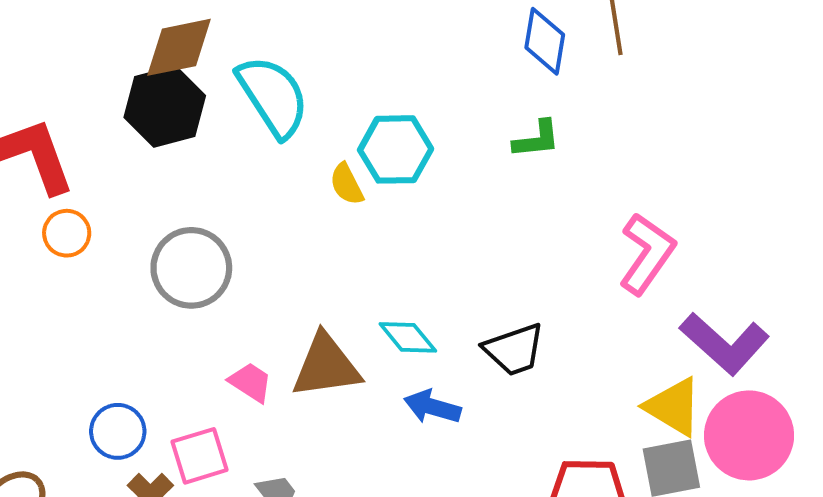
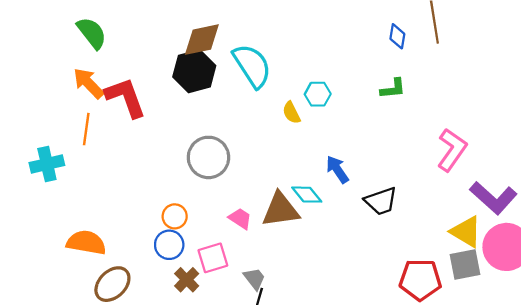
blue diamond: (545, 41) -> (397, 36), size x0.7
cyan hexagon: (396, 149) -> (318, 94), size x0.7
orange circle: (67, 233) -> (175, 216), moved
cyan diamond: (408, 337) -> (307, 195), moved
blue arrow: (432, 407) -> (337, 169), moved, turned 40

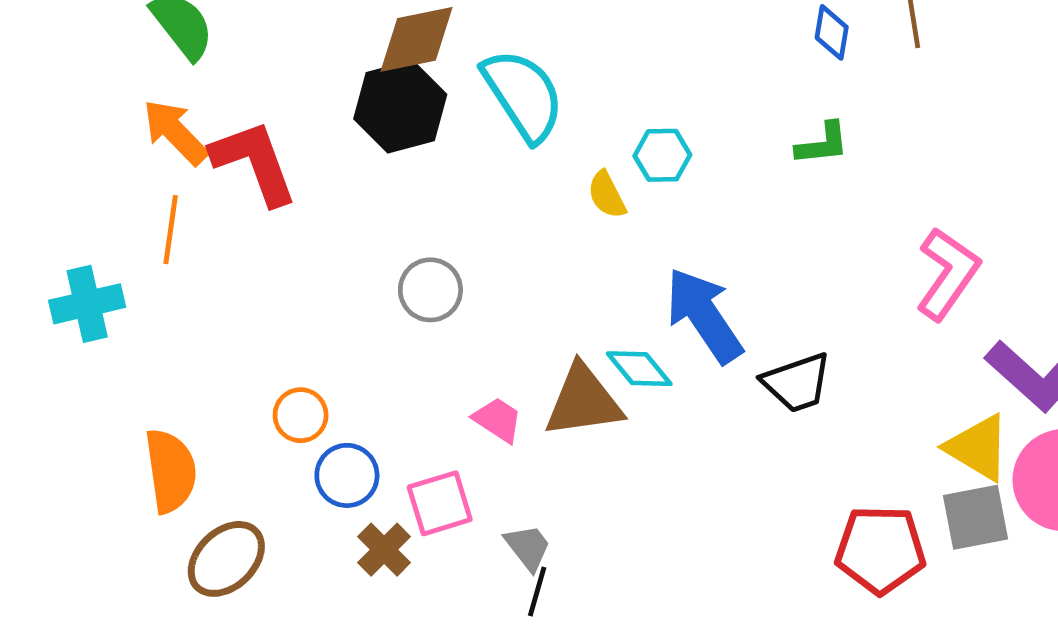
gray circle: (208, 157) -> (430, 290), size x0.7
blue arrow: (337, 169) -> (704, 315), size x1.6
orange circle: (175, 216) -> (301, 415), moved
orange semicircle: (86, 243) -> (171, 471), turned 72

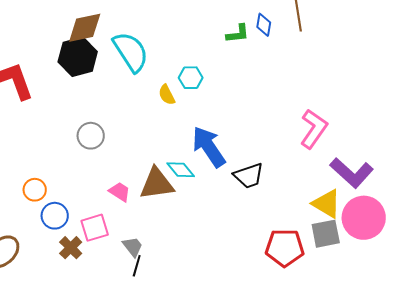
green L-shape: (822, 144) -> (238, 34), moved

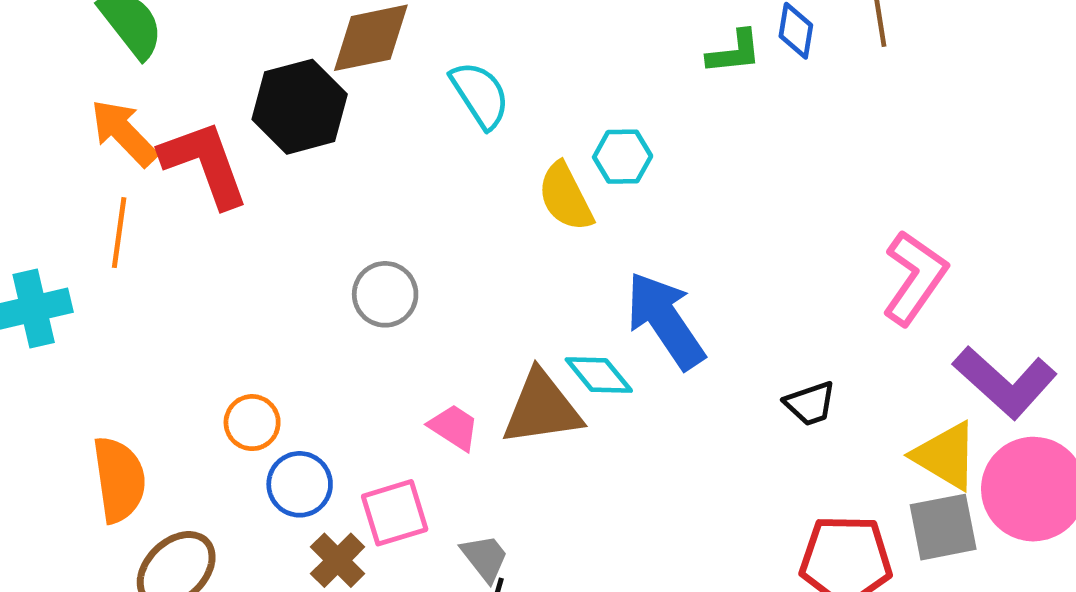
cyan semicircle: (131, 52) -> (480, 95), size x0.7
black hexagon: (78, 57) -> (300, 107), moved
yellow semicircle: (167, 95) -> (566, 197), size x1.4
black trapezoid: (249, 176) -> (810, 404), moved, size x0.7

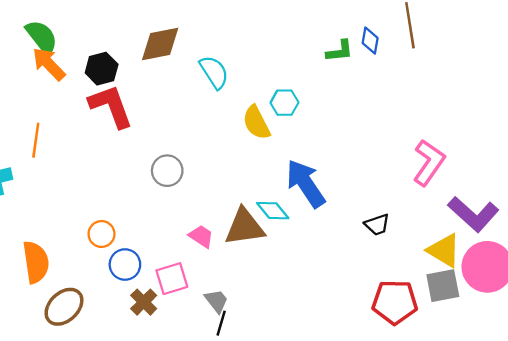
black hexagon: (300, 107) -> (102, 69), moved, size x0.7
orange arrow: (124, 133) -> (49, 64), moved
red L-shape: (205, 164) -> (111, 106), moved

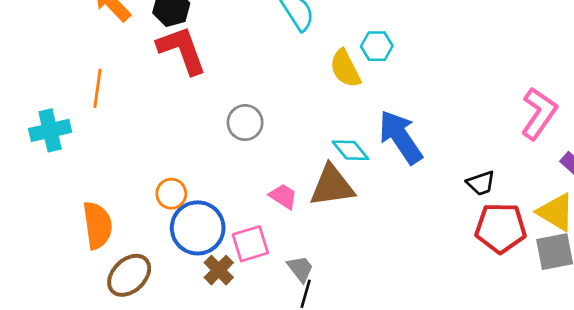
cyan diamond: (273, 211) -> (350, 150), moved
blue circle: (125, 265) -> (198, 228), size x1.5
red pentagon: (395, 302) -> (501, 228), moved

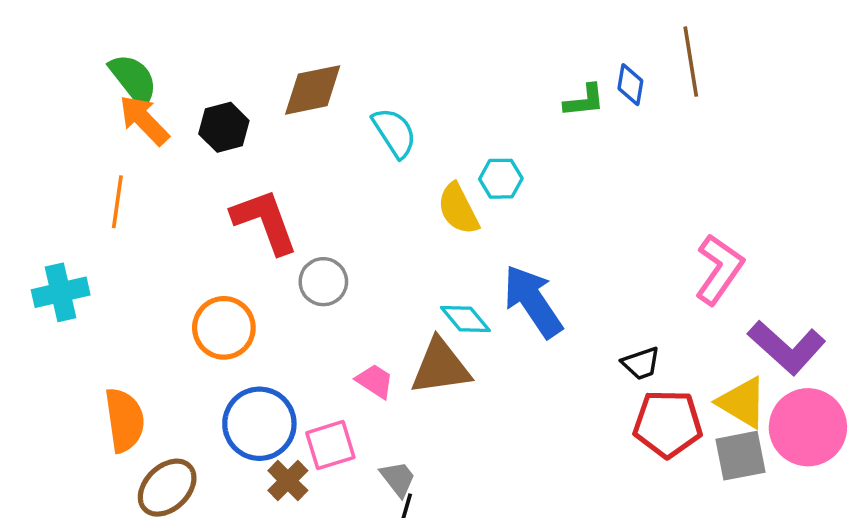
red L-shape: (182, 50) -> (265, 221), moved
orange line: (98, 88) -> (117, 202), moved
orange circle: (171, 194) -> (224, 328), moved, size x1.5

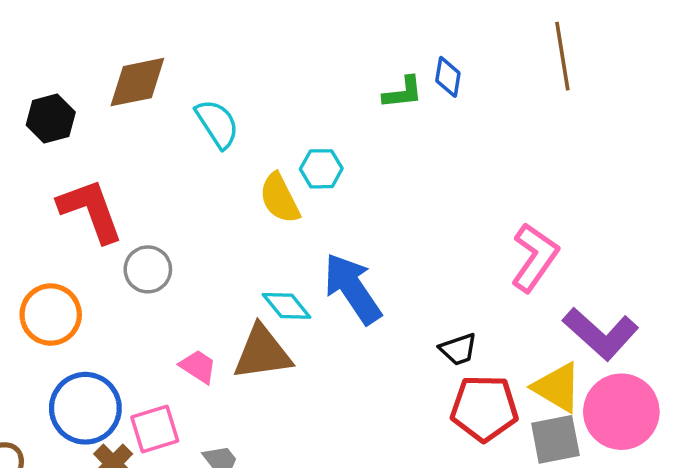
brown line: (691, 62) -> (562, 56), moved

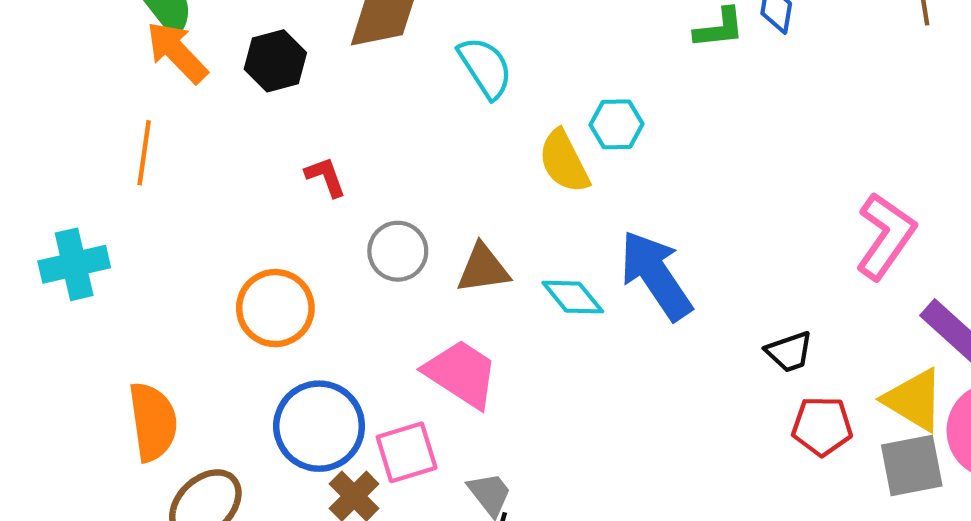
red L-shape: (91, 210) -> (326, 177), size x0.5
brown triangle: (262, 353) -> (483, 269), moved, size x0.7
pink trapezoid: (198, 367) -> (461, 374), size x1.6
red pentagon: (484, 408) -> (822, 426), size x0.7

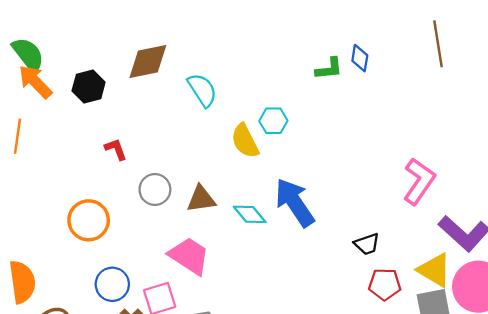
blue circle: (319, 426) -> (112, 284), size x0.7

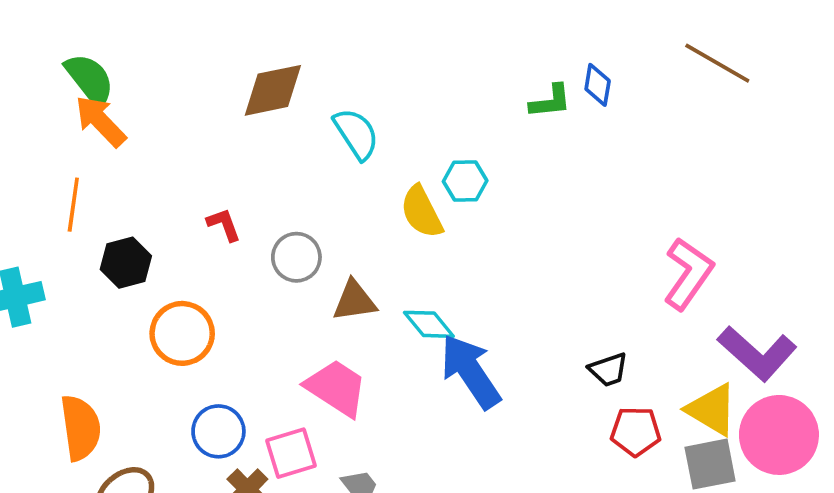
brown line: (438, 44) -> (717, 63), turned -51
black hexagon: (89, 86) -> (126, 263), moved
gray circle: (155, 190) -> (296, 257), moved
blue arrow: (295, 203) -> (471, 372), moved

